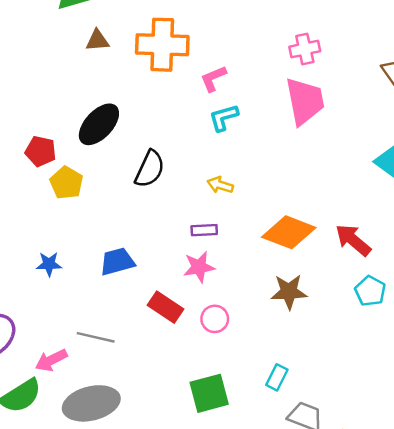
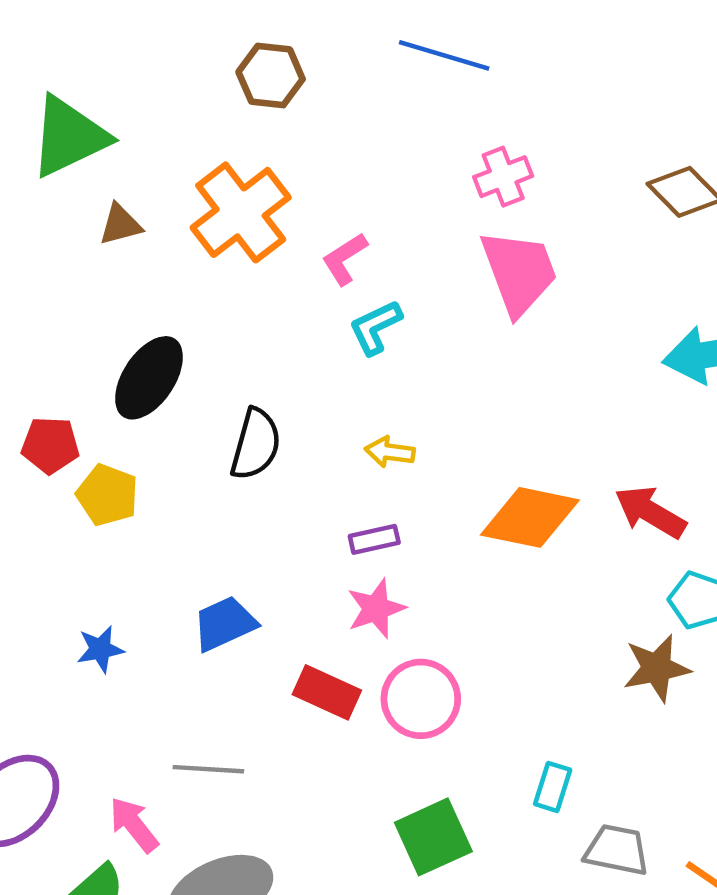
orange cross: (162, 45) -> (241, 212), turned -30
brown star: (289, 292) -> (657, 668), moved
pink circle: (215, 319) -> (421, 699), size x1.5
pink arrow: (51, 360) -> (134, 825), turned 88

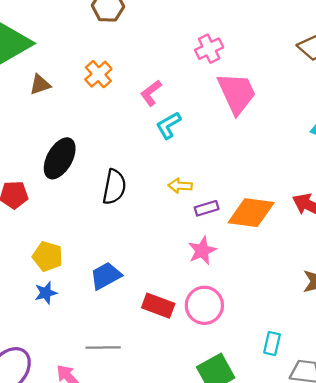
pink cross: (503, 177) -> (209, 49), moved
orange cross: (241, 212) -> (98, 74), size x0.6
yellow pentagon: (107, 495) -> (48, 256), moved
purple rectangle: (374, 539) -> (207, 208), moved
pink star: (376, 609) -> (202, 251), moved

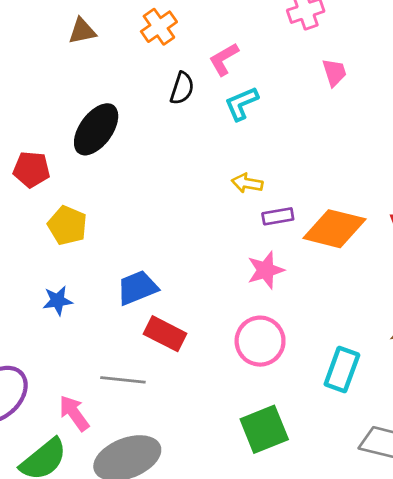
pink trapezoid: (237, 93) -> (334, 72), size x0.5
black semicircle: (114, 187) -> (182, 88), moved, size x0.7
yellow pentagon: (48, 256) -> (67, 225), moved
red rectangle: (158, 306) -> (165, 334), moved
cyan rectangle: (272, 344) -> (342, 370), moved, size x1.4

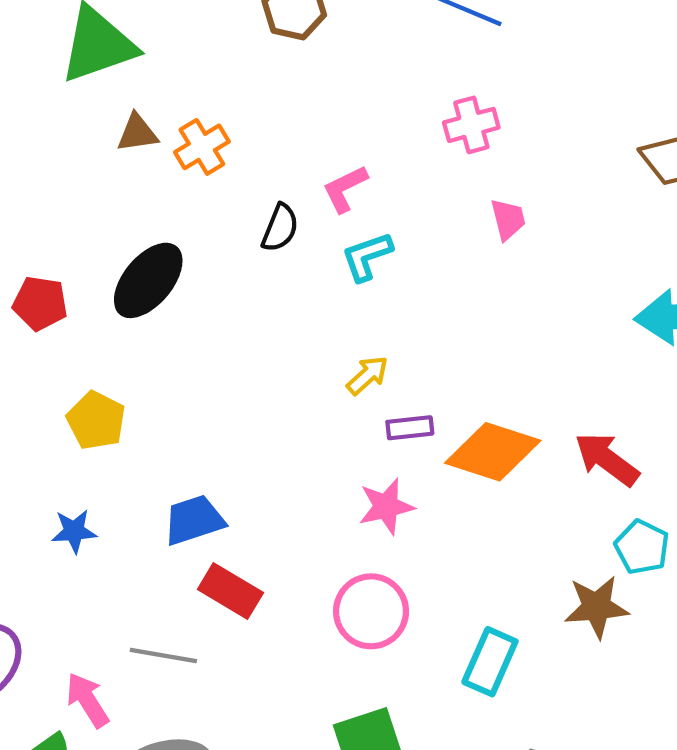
orange cross: (159, 27) -> (202, 147), moved
red pentagon: (31, 169) -> (40, 303), moved
yellow arrow: (247, 183) -> (367, 375), turned 124

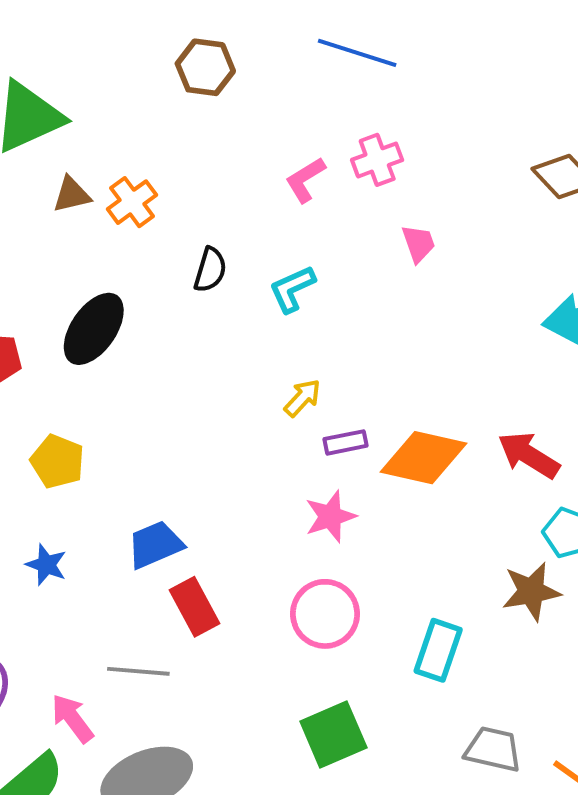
pink L-shape: (345, 189) -> (305, 180), moved
blue star: (74, 531) -> (46, 565), turned 30
red rectangle: (230, 591) -> (195, 607), turned 36

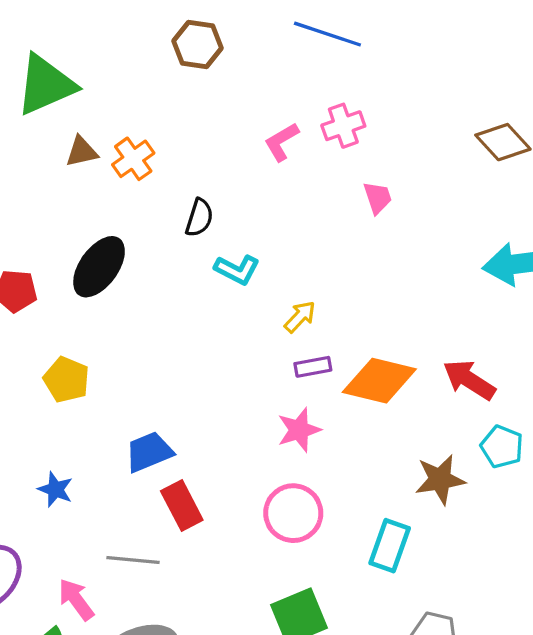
cyan L-shape: (292, 289) -> (237, 270), moved, turned -129
yellow arrow: (302, 398) -> (300, 317), moved
blue star: (46, 565) -> (55, 489), moved
brown star: (531, 591) -> (440, 479), moved

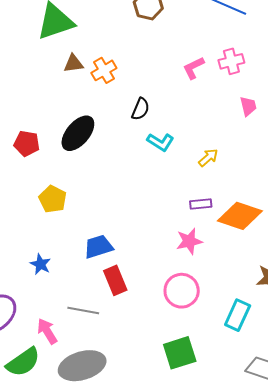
yellow arrow: (300, 317) -> (208, 158), moved

